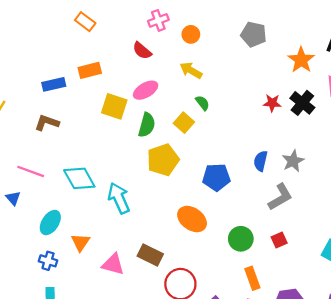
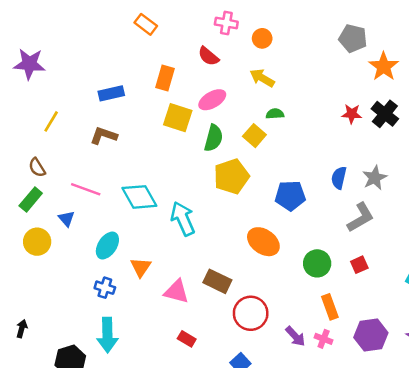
pink cross: (158, 20) -> (226, 23), turned 30
gray pentagon: (254, 34) -> (353, 38), moved
orange rectangle: (90, 70) -> (165, 78), moved, turned -60
green semicircle: (202, 103) -> (275, 114), turned -56

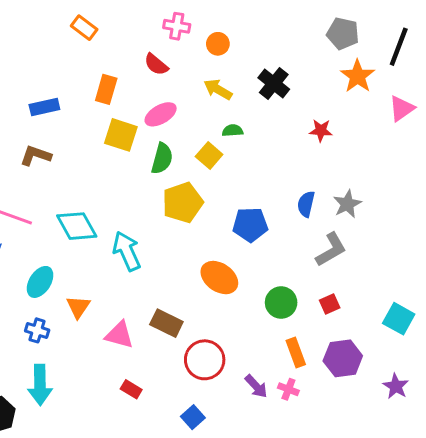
gray pentagon: (353, 38) -> (343, 34), moved
black cross: (385, 114) -> (274, 83), moved
purple hexagon: (371, 335) -> (343, 358), moved

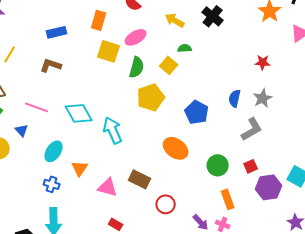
red star: (321, 131) -> (263, 62), moved
blue pentagon: (250, 225) -> (197, 112), turned 30
purple hexagon: (343, 358) -> (269, 187), moved
red circle: (205, 360) -> (166, 204), size x0.7

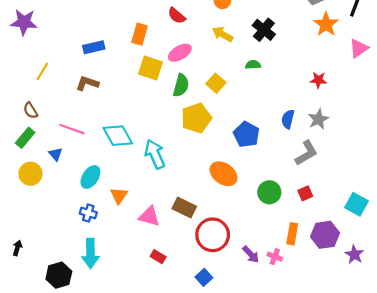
green semicircle: (185, 48) -> (253, 65), moved
purple hexagon: (269, 187) -> (325, 235), moved
orange rectangle: (228, 199) -> (292, 234), moved, turned 30
red circle: (166, 204) -> (213, 235), size x1.6

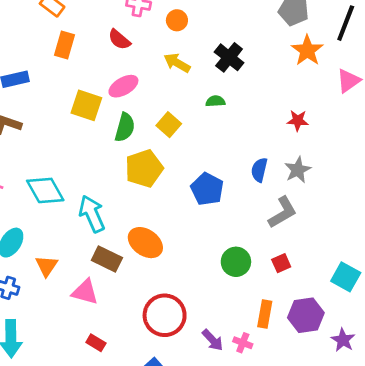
orange rectangle: (140, 34) -> (64, 45), moved
orange ellipse: (224, 174) -> (145, 243), moved
brown rectangle: (184, 208) -> (107, 259), moved

